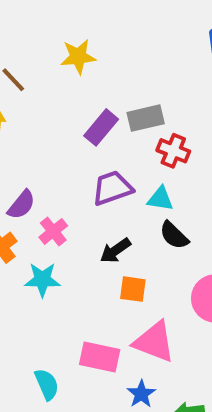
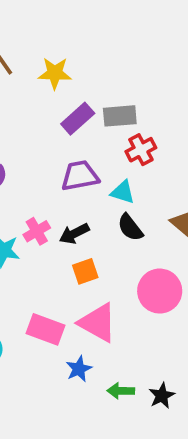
yellow star: (78, 57) -> (55, 73), moved
red cross: (173, 151) -> (141, 150), turned 32
pink cross: (53, 231) -> (37, 231), moved
orange square: (133, 289) -> (85, 271), turned -35

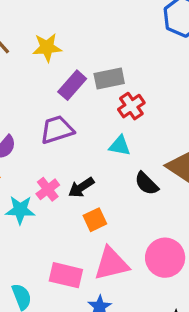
purple trapezoid: (80, 176) -> (57, 130), moved
black semicircle: (130, 228) -> (146, 183), moved
pink circle: (160, 291) -> (165, 258), moved
pink triangle: (98, 323) -> (111, 264), turned -36

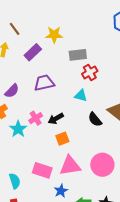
yellow star: (47, 47) -> (54, 35), moved
purple rectangle: (72, 85) -> (33, 52), moved
cyan star: (20, 210) -> (18, 129), turned 30

